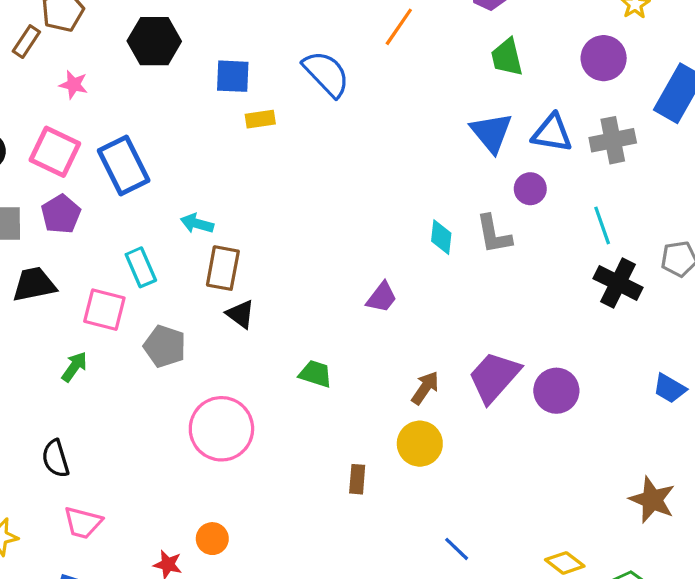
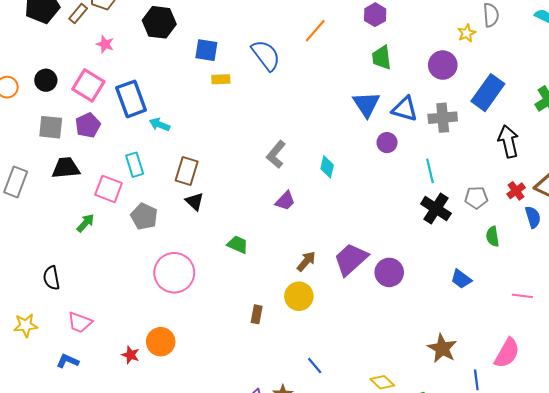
cyan arrow: (197, 224) -> (160, 125), moved
gray L-shape: (494, 234) -> (276, 154), moved, turned 44
black semicircle: (56, 458) -> (51, 278), moved
orange circle: (212, 539) -> (161, 342), size x1.4

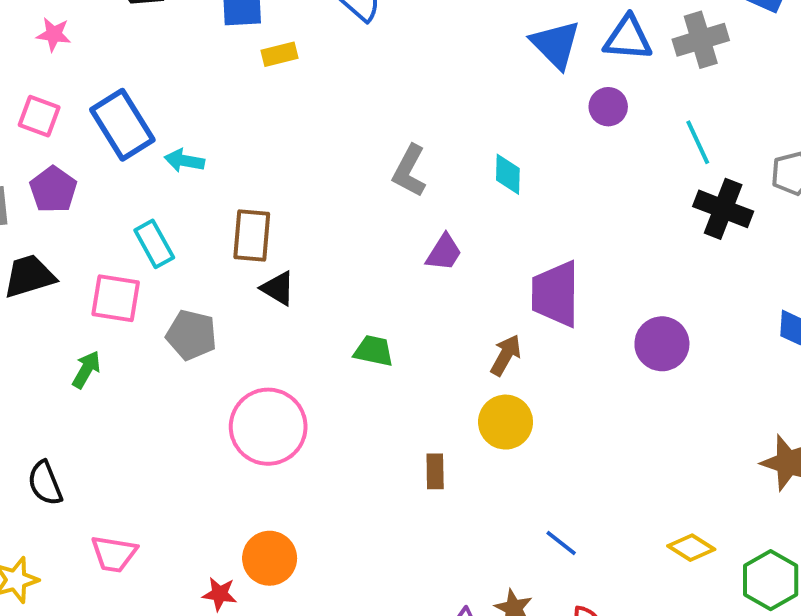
pink square: (88, 85) -> (39, 116), size x0.7
purple trapezoid: (351, 259) -> (555, 294), moved, turned -36

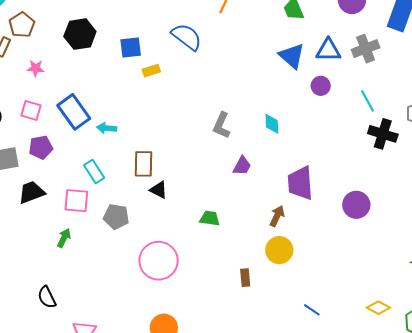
purple pentagon: (53, 190) -> (41, 147), turned 30

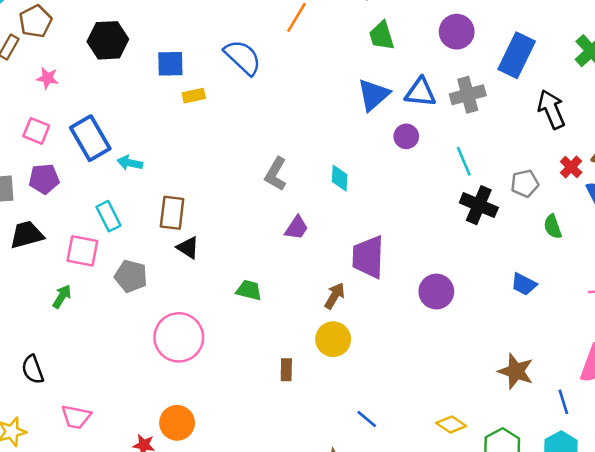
blue triangle: (292, 56) -> (373, 95), turned 32

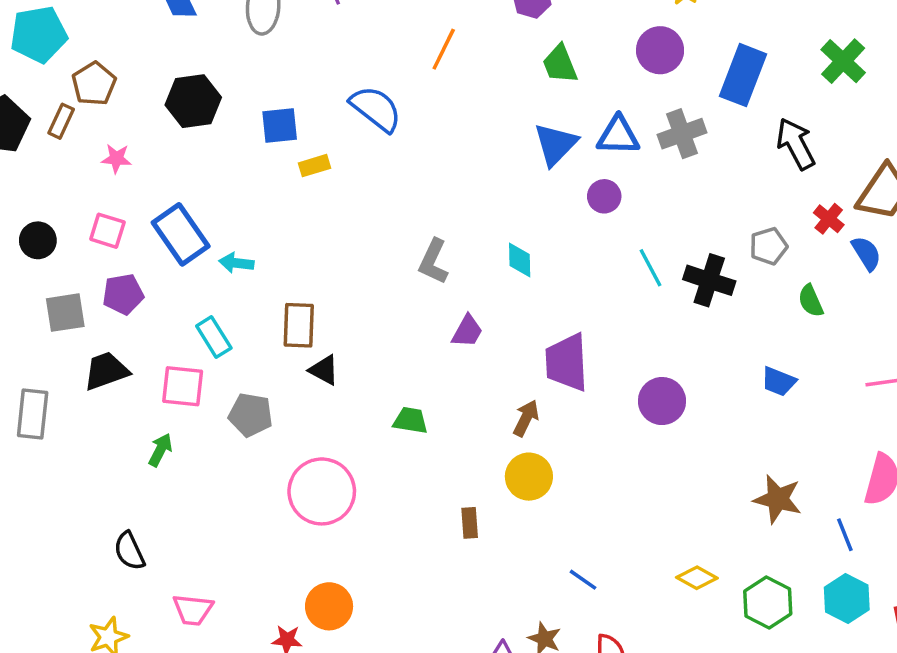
cyan line: (464, 161) -> (650, 268), moved

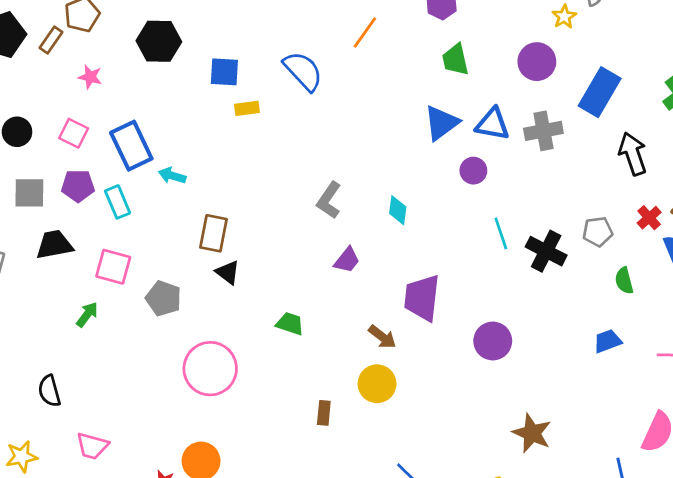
cyan rectangle: (214, 337) -> (118, 202), moved
blue trapezoid: (779, 381) -> (607, 341), moved, turned 128
brown arrow: (526, 418) -> (382, 337), turned 92
brown star: (778, 499) -> (532, 433), moved

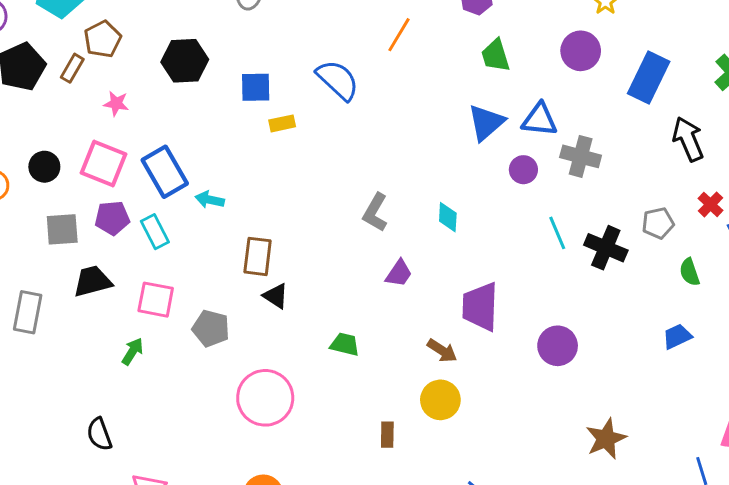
gray cross: (543, 131) -> (581, 156), moved, turned 30
pink square: (74, 133) -> (104, 163), size x1.5
brown star: (532, 433) -> (606, 439), turned 30

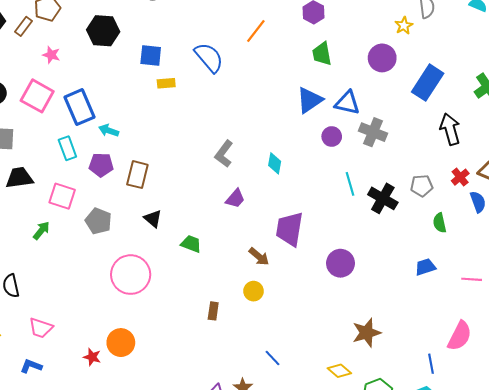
purple pentagon: (112, 218) -> (101, 165), moved
black triangle: (276, 296) -> (153, 219), moved
yellow circle: (440, 400) -> (254, 291), size x0.7

